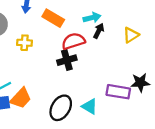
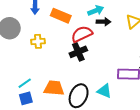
black arrow: (99, 31) -> (103, 22), turned 72
orange trapezoid: (21, 98) -> (54, 88), moved, turned -120

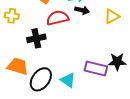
black cross: (78, 52) -> (36, 38), moved

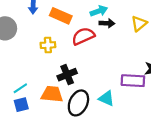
yellow cross: (12, 16) -> (48, 45), moved
black cross: (36, 38) -> (67, 75), moved

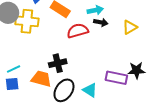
yellow cross: (48, 45) -> (27, 21), moved, size x1.6

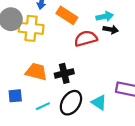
cyan line: (14, 69) -> (43, 106), moved
orange trapezoid: (41, 79) -> (36, 72), moved

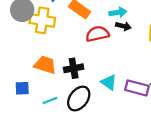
cyan triangle: (99, 102) -> (109, 82), moved

